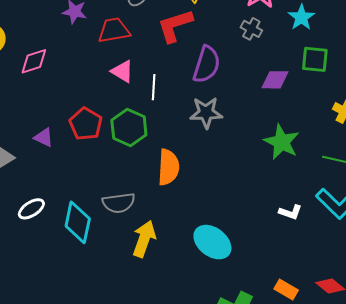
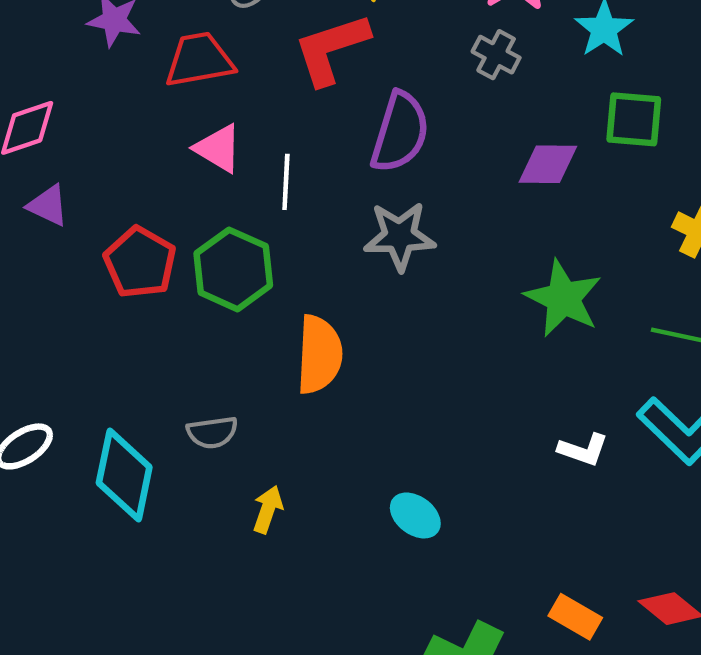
purple triangle: (44, 137) -> (48, 205), moved
gray semicircle: (119, 203) -> (212, 432), size x0.7
yellow arrow: (144, 239) -> (268, 509), size x0.6
cyan ellipse: (212, 242) -> (415, 515), size x0.6

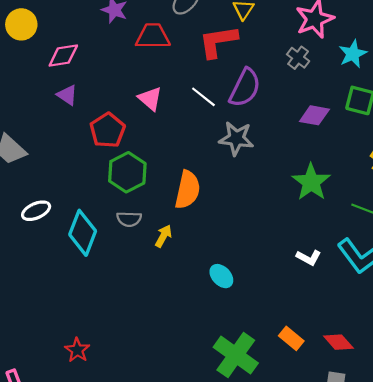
pink triangle: (218, 148) -> (150, 99), moved
white line: (286, 182) -> (203, 97), moved, turned -64
green hexagon: (233, 269) -> (127, 172), moved
yellow arrow: (268, 509) -> (163, 236), moved

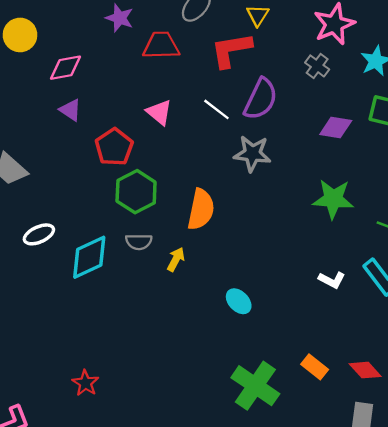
green star: (311, 182) -> (333, 199), turned -30
cyan diamond: (83, 233) -> (89, 257), turned 45

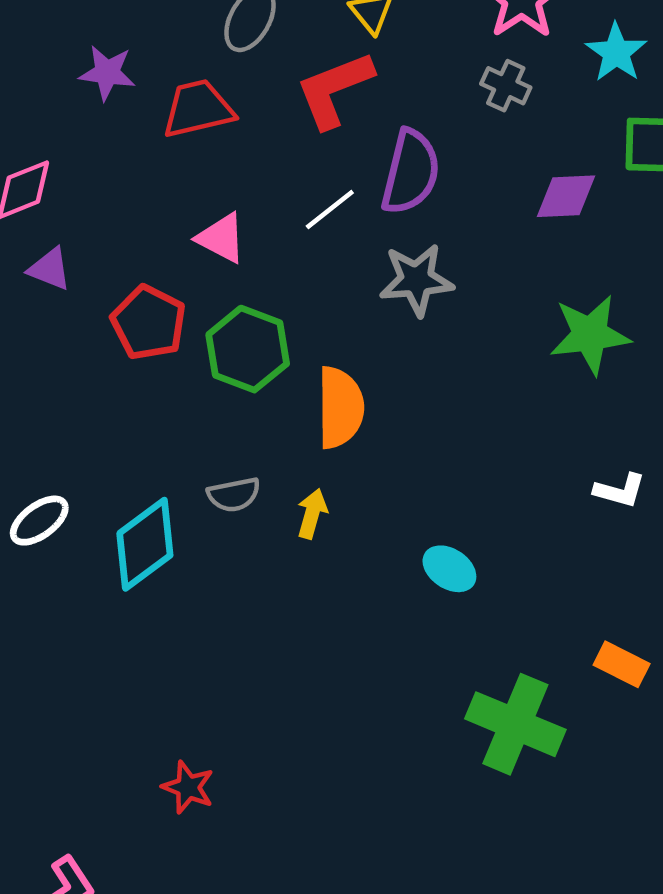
white line: (216, 109) -> (330, 210), turned -64
green hexagon: (136, 192) -> (248, 349), moved

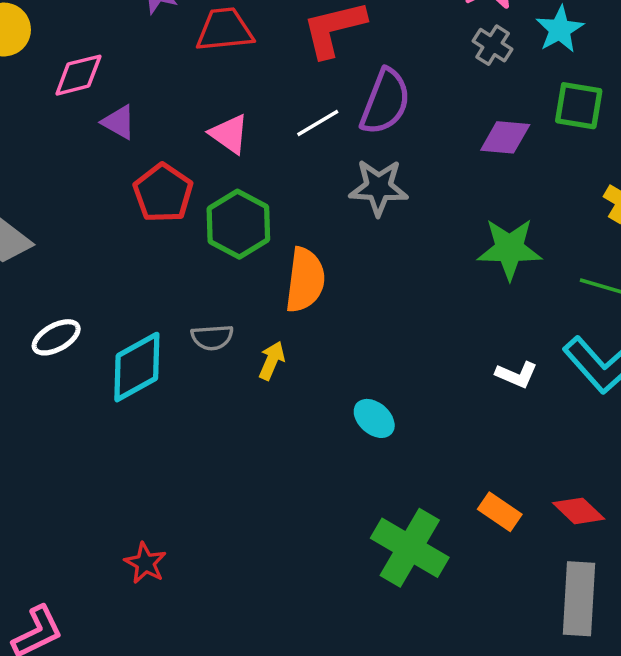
gray cross: (506, 86) -> (493, 45), moved
purple triangle: (50, 269) -> (119, 122), moved

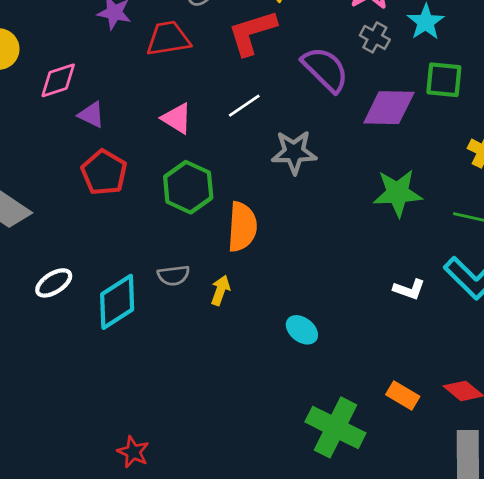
purple semicircle: (385, 102) -> (325, 69), moved, turned -63
purple diamond: (505, 137) -> (389, 108), size x1.4
red pentagon: (163, 193) -> (104, 172), moved

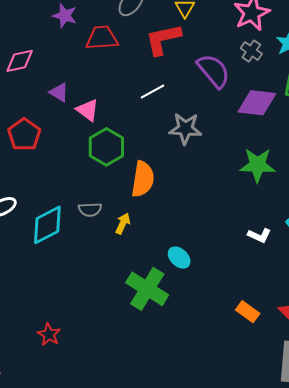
purple triangle: (91, 115) -> (59, 92), moved
pink triangle: (177, 118) -> (88, 110), moved
red pentagon: (104, 172) -> (24, 135), moved
green cross: (335, 427) -> (147, 289), moved

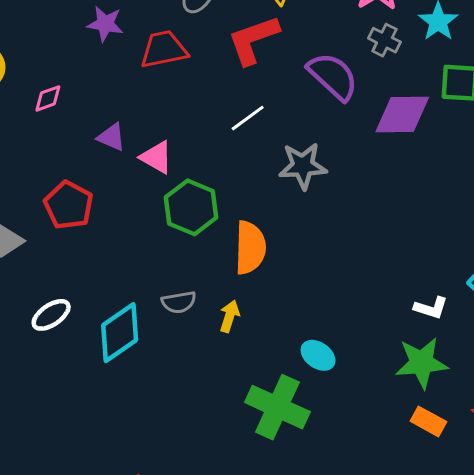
pink diamond: (20, 61) -> (48, 98), size x0.7
green star: (257, 165) -> (422, 363), moved

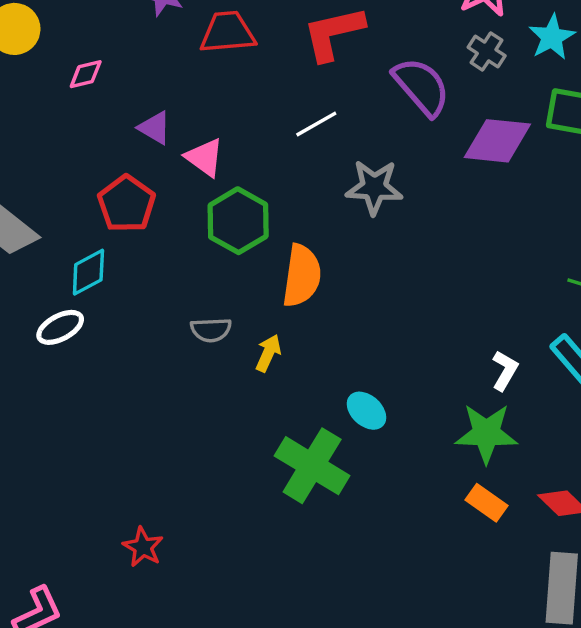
red pentagon: (69, 205) -> (126, 204), moved
white L-shape: (431, 308) -> (505, 370), turned -84
cyan diamond: (120, 333) -> (88, 272), moved, size x0.7

